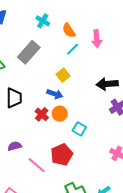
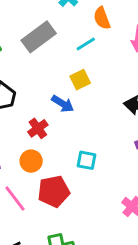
cyan line: (73, 49) -> (86, 44), moved
orange circle: (60, 114) -> (31, 161), moved
cyan square: (79, 129) -> (86, 160), turned -32

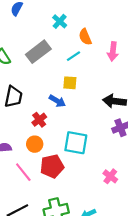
yellow square: (80, 80) -> (70, 83), turned 32
cyan square: (86, 160) -> (76, 143), size x1.6

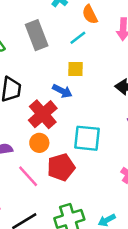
gray rectangle: (38, 52) -> (37, 35), turned -70
red cross: (39, 120) -> (43, 114), size x1.6

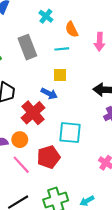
cyan line: (78, 38) -> (62, 49), turned 32
orange circle: (39, 143) -> (20, 140), moved

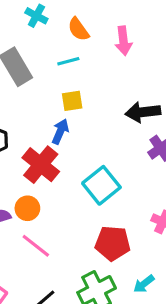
blue arrow: (49, 93) -> (60, 131), turned -84
cyan square: (70, 133) -> (101, 185), turned -35
red pentagon: (49, 157) -> (113, 243), moved, turned 30

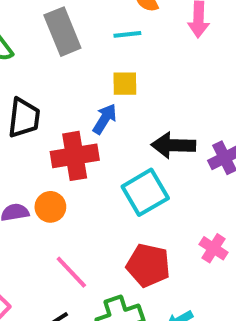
black arrow: (143, 112) -> (173, 145), moved
red cross: (41, 165) -> (75, 156), turned 33
pink line: (36, 246) -> (71, 272), moved

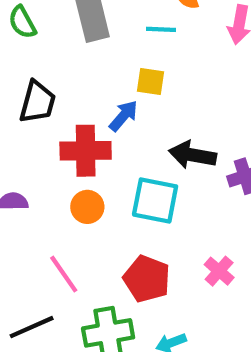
cyan square: (145, 192) -> (155, 201), turned 33
orange circle: (50, 207) -> (87, 207), moved

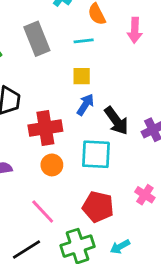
blue arrow: (123, 116) -> (85, 105), moved
black arrow: (193, 155) -> (116, 121), turned -128

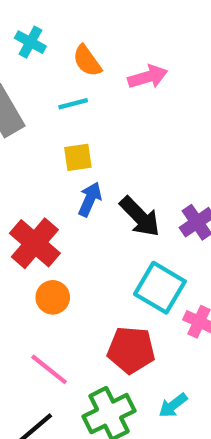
pink arrow: (135, 30) -> (148, 77), turned -100
red cross: (45, 128) -> (35, 243), turned -32
cyan square: (96, 154) -> (160, 288), moved, turned 36

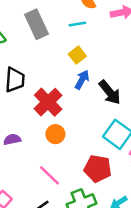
yellow square: (78, 157) -> (77, 55), turned -35

